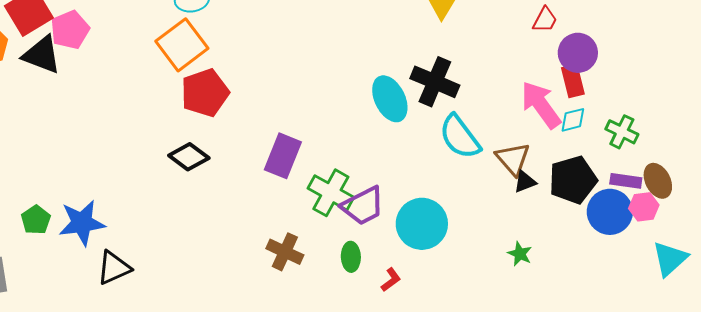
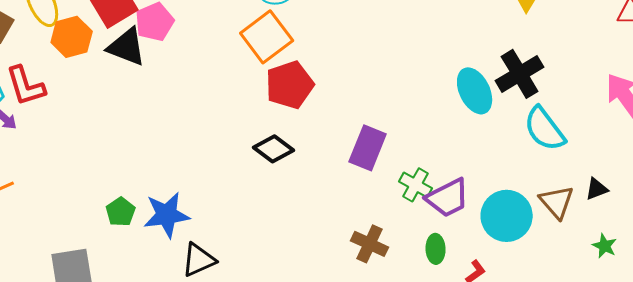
black cross: (435, 82) -> (520, 74), turned 36
brown triangle: (513, 159) -> (557, 202), moved
black triangle: (525, 182) -> (597, 189), moved
green cross: (331, 193) -> (416, 185), size x0.7

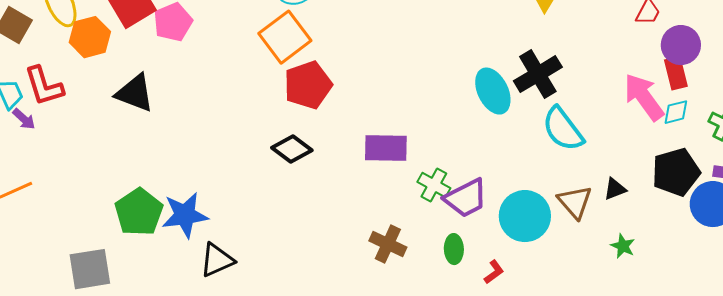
black triangle: (127, 47) -> (135, 93), moved
purple rectangle: (368, 148) -> (386, 148), turned 69
green pentagon: (121, 212) -> (139, 212), size x1.6

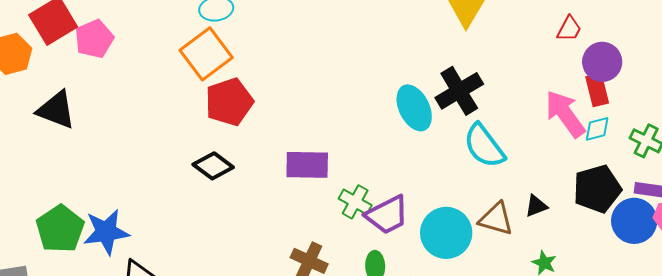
brown triangle: (575, 202) -> (496, 219), turned -33

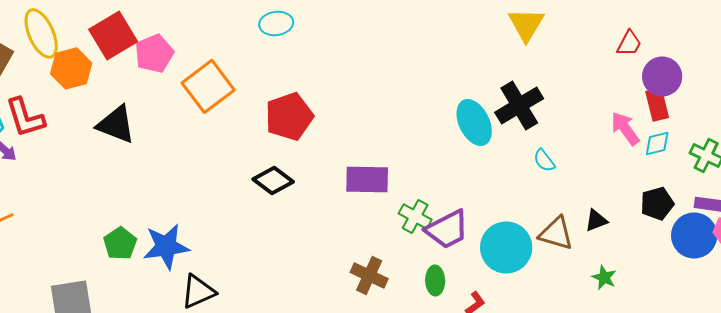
orange square: (206, 54) -> (208, 86), moved
pink arrow: (565, 114) -> (625, 128), size x0.7
cyan semicircle: (484, 146) -> (544, 160), size x0.5
black pentagon: (597, 189) -> (657, 203), size x0.7
green pentagon: (60, 229) -> (120, 243), size x0.7

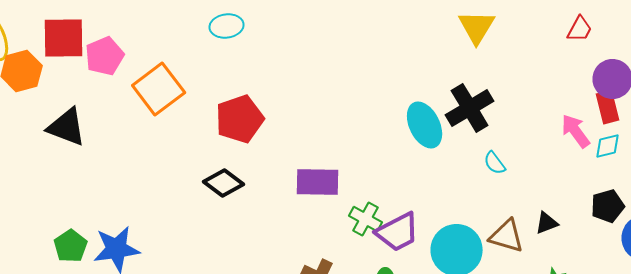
red square: (113, 35) -> (64, 38), turned 30
red trapezoid: (629, 43) -> (580, 29), moved

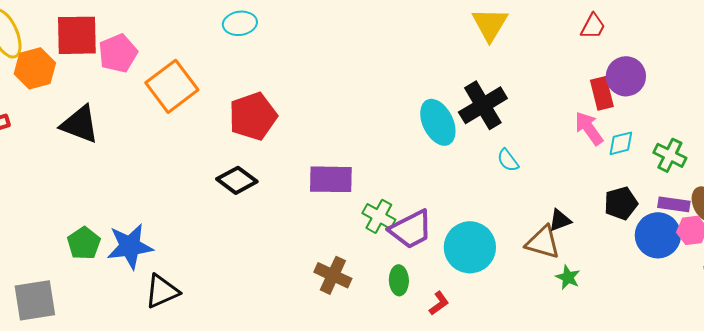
red rectangle: (608, 107) -> (602, 93), moved
brown triangle: (507, 236) -> (543, 242), moved

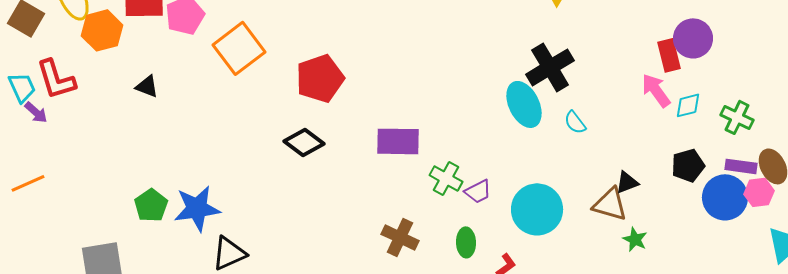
cyan ellipse: (438, 122) -> (524, 104), moved
black triangle: (80, 124) -> (147, 86), size x0.6
purple trapezoid: (411, 229) -> (478, 191), size x0.6

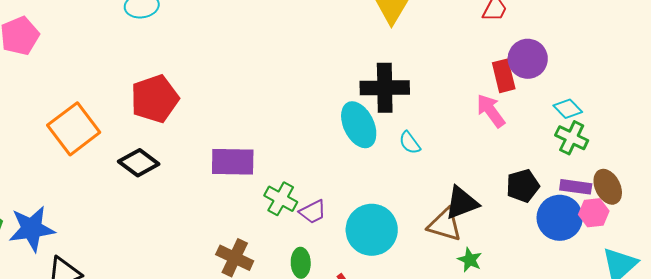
orange square: (239, 48) -> (74, 129), moved
black cross: (550, 67) -> (385, 88), turned 30
cyan diamond: (688, 105) -> (568, 109), moved, turned 60
black triangle: (627, 182) -> (462, 203), size x1.5

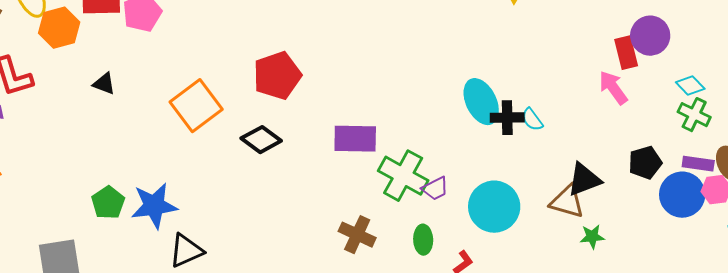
black cross: (385, 88) -> (507, 118), moved, size x0.7
green cross: (281, 199) -> (403, 176), size x1.5
green star: (470, 260) -> (592, 237), turned -30

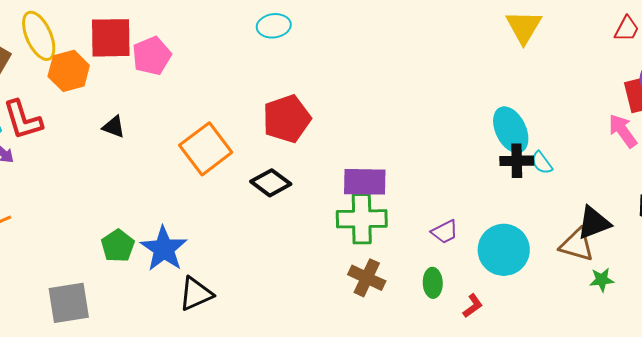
cyan ellipse: (481, 102) -> (511, 130), moved
green cross: (403, 176) -> (362, 219), moved, turned -30
blue star: (154, 206) -> (164, 249), turned -30

